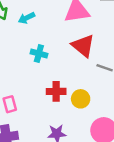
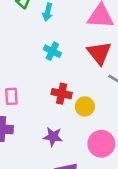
cyan arrow: (27, 18) -> (48, 12), turned -63

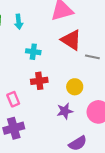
red cross: (62, 94) -> (39, 81), moved
purple star: (53, 137) -> (65, 111), moved

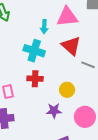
cyan arrow: (19, 22) -> (44, 27), moved
cyan cross: (33, 52) -> (34, 51), size x1.5

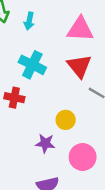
cyan arrow: (44, 27) -> (29, 21), moved
red cross: (35, 79) -> (14, 98), moved

